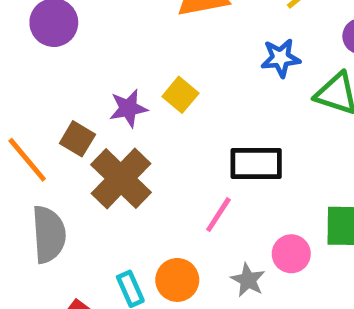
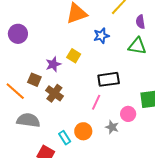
blue star: (281, 58) -> (101, 36), moved
brown cross: (121, 178) -> (54, 93), size x0.7
gray semicircle: (49, 234) -> (28, 120), turned -70

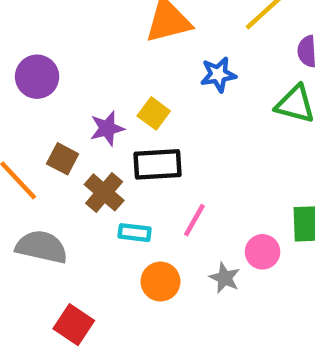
purple circle: (18, 34) -> (37, 77), moved
black rectangle: (109, 79) -> (158, 164), moved
cyan rectangle: (65, 138) -> (135, 233), moved, turned -56

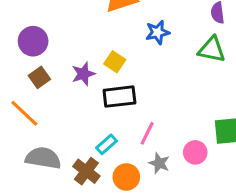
brown square: (63, 159) -> (39, 77), moved, turned 30
brown cross: (104, 192) -> (86, 171), moved
cyan rectangle: (135, 233) -> (106, 144), turned -45
gray star: (225, 278) -> (159, 163), moved

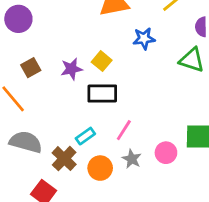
purple circle: (33, 41) -> (18, 19), moved

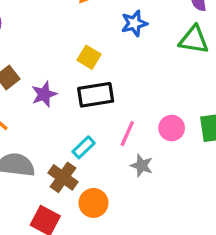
purple star: (71, 69) -> (44, 94), moved
pink circle: (166, 153) -> (172, 128), moved
orange circle: (100, 168) -> (93, 203), moved

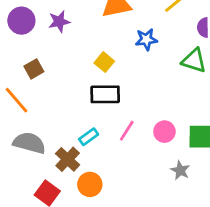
purple star: (44, 94) -> (59, 22), moved
gray star: (142, 166) -> (180, 170), moved

